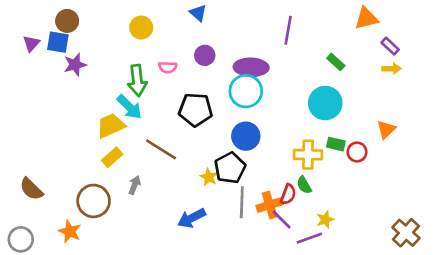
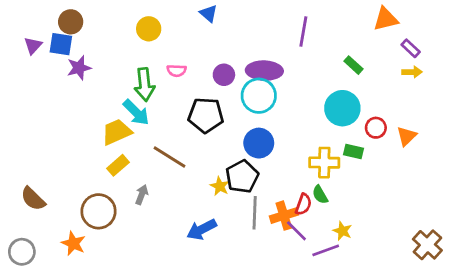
purple circle: (205, 55) -> (224, 75), moved
red circle: (357, 152) -> (376, 128), moved
yellow star: (325, 220) -> (342, 231), turned -30

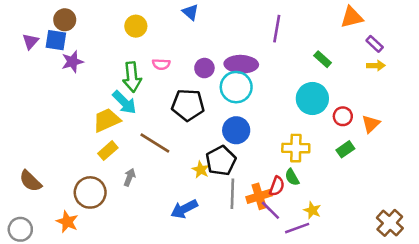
green rectangle: (354, 151) -> (345, 149), moved, turned -48

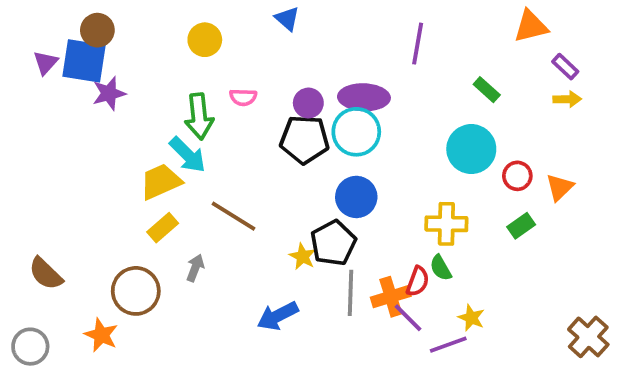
blue square: (56, 40) -> (84, 61), size x1.4
black pentagon: (188, 105) -> (304, 139), moved

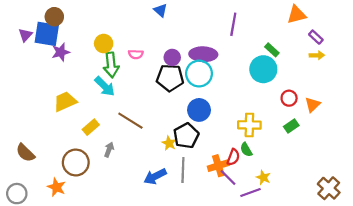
yellow circle: (205, 40) -> (104, 44), moved
cyan circle: (471, 149) -> (263, 69), moved
yellow trapezoid: (161, 182) -> (65, 101), moved
gray line: (351, 293) -> (183, 170), moved

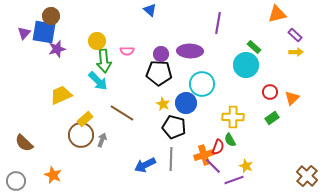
cyan circle: (199, 74) -> (202, 84), moved
black pentagon: (186, 136) -> (174, 127), turned -30
yellow star: (169, 143) -> (163, 104), moved
brown circle: (76, 162) -> (81, 135), moved

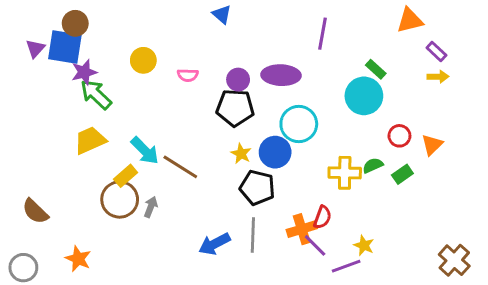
green arrow: (104, 61) -> (96, 94), moved, turned 140
cyan arrow: (98, 81) -> (145, 151), moved
green semicircle: (230, 140) -> (373, 165), moved, turned 96

